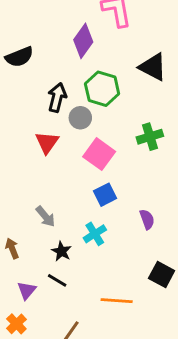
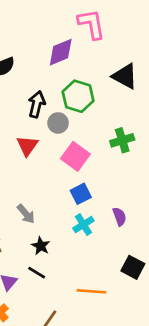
purple diamond: (83, 41) -> (61, 52), turned 32
cyan cross: (95, 234) -> (83, 225), moved

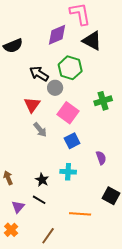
black triangle: (125, 76) -> (92, 41), moved
black arrow: (37, 104) -> (39, 74), turned -72
gray arrow: (26, 214) -> (40, 130), moved
cyan cross: (83, 225) -> (68, 172), moved, turned 35

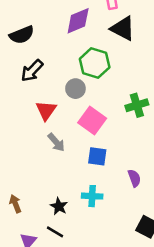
black arrow: (39, 74) -> (32, 71), moved, turned -78
blue square: (72, 141) -> (97, 156), turned 35

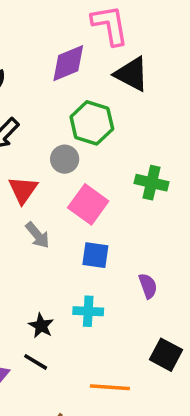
green cross: (137, 105) -> (152, 183), turned 30

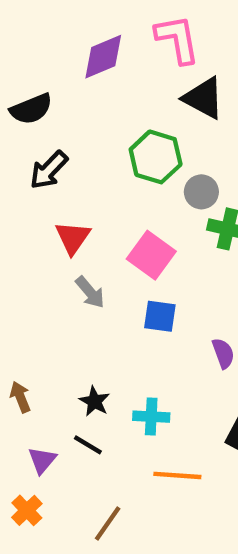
purple diamond: (68, 63) -> (103, 57), moved
gray circle: (65, 159) -> (201, 192), moved
cyan cross: (88, 311) -> (151, 417), moved

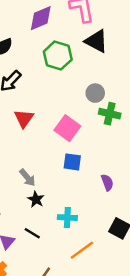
green hexagon: (156, 157) -> (58, 56), moved
gray arrow: (90, 292) -> (28, 178), moved
black star: (94, 401) -> (36, 199), moved
orange line: (177, 475) -> (82, 250), turned -40

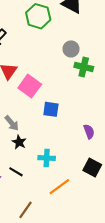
pink square: (67, 128) -> (30, 86), moved
purple semicircle: (107, 182) -> (89, 132), moved

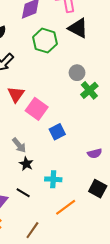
green cross: (84, 67) -> (89, 90), turned 36
blue square: (51, 109) -> (57, 132), turned -35
purple semicircle: (89, 132) -> (95, 153), turned 96

